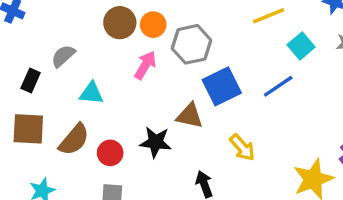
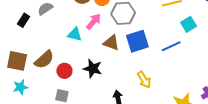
cyan triangle: (91, 93) -> (75, 34), moved
brown triangle: (190, 116) -> (111, 43), moved
brown square: (28, 129) -> (17, 61), moved

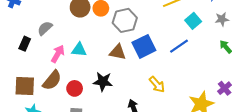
pink arrow: (94, 22) -> (58, 54), moved

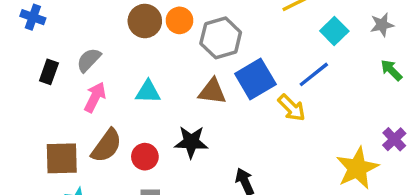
black rectangle: (25, 44) -> (49, 72), moved
pink arrow: (58, 54) -> (95, 97), moved
yellow arrow: (157, 84) -> (292, 108), moved

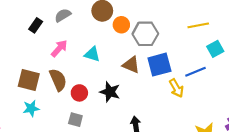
orange circle: (180, 20) -> (121, 25), moved
gray semicircle: (89, 60) -> (63, 15), moved
brown semicircle: (107, 146) -> (58, 80), turned -75

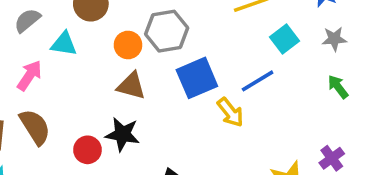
orange circle: (121, 25) -> (128, 45), moved
cyan triangle: (92, 54) -> (64, 44), moved
brown triangle: (131, 65) -> (131, 86), moved
red circle: (79, 93) -> (88, 150), moved

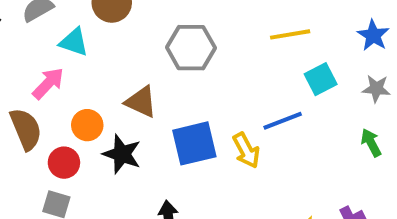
orange circle: (128, 45) -> (87, 125), moved
pink arrow: (29, 75) -> (48, 83), moved
blue square: (197, 78) -> (194, 143), moved
red circle: (88, 150) -> (64, 163), moved

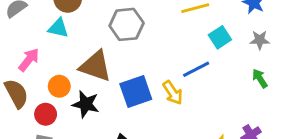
cyan triangle: (74, 42) -> (58, 28), moved
brown triangle: (141, 102) -> (95, 66), size x1.4

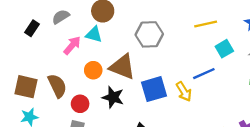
pink arrow: (29, 60) -> (72, 45), moved
orange circle: (59, 86) -> (93, 70), moved

